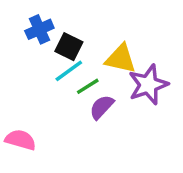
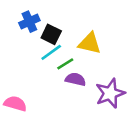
purple star: (148, 85) -> (110, 93), moved
purple semicircle: (102, 107) -> (76, 79), turned 60

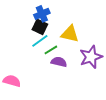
blue cross: (29, 22) -> (42, 14), moved
purple star: (110, 93) -> (91, 57), moved

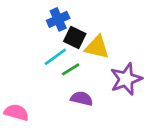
black square: (40, 27) -> (75, 37), moved
purple semicircle: (59, 62) -> (82, 98), moved

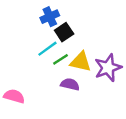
black square: (75, 37) -> (64, 32), turned 30
yellow triangle: (97, 47) -> (81, 62), moved

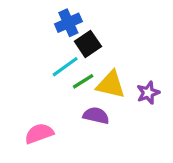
purple star: (108, 68) -> (148, 93), size x0.6
pink semicircle: (14, 96) -> (39, 133), moved, turned -36

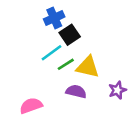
purple star: (148, 93) -> (117, 90), moved

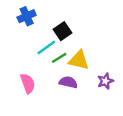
blue cross: (54, 18) -> (27, 16), moved
pink semicircle: (31, 106) -> (28, 83), moved, turned 90

